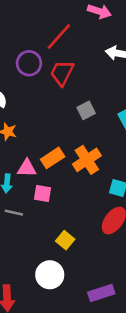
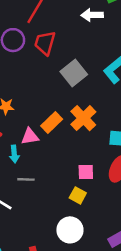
gray square: (86, 110) -> (74, 73), size x1.5
pink square: (42, 194) -> (86, 172), moved

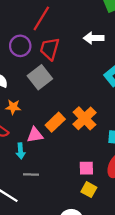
white arrow: (92, 15) -> (94, 38), moved
gray square: (74, 73) -> (40, 77), moved
yellow square: (78, 195) -> (89, 190), moved

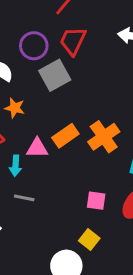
purple circle: (20, 46) -> (34, 46), moved
yellow square: (89, 190) -> (89, 239), moved

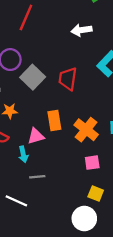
red trapezoid: (73, 41) -> (68, 79), moved
orange rectangle: (65, 136) -> (54, 120), turned -48
orange cross: (104, 137) -> (86, 130), moved

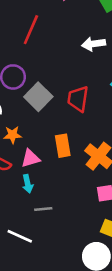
pink triangle: (36, 136) -> (30, 158), moved

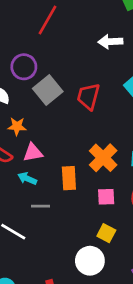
orange rectangle: (63, 146) -> (69, 178), moved
cyan arrow: (28, 184) -> (27, 178), turned 120

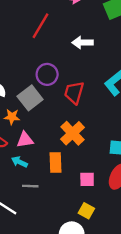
white arrow: (110, 42) -> (83, 42), moved
purple circle: (24, 67) -> (47, 74), moved
gray square: (48, 90) -> (30, 98), moved
orange cross: (103, 158) -> (72, 133), moved

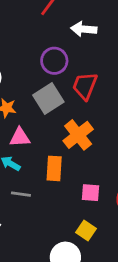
white arrow: (83, 42) -> (84, 29), moved
gray square: (30, 98) -> (48, 99), moved

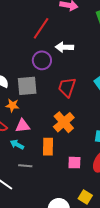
purple circle: (54, 61) -> (42, 60), moved
gray square: (48, 99) -> (27, 86), moved, turned 30
yellow square: (86, 231) -> (85, 197), moved

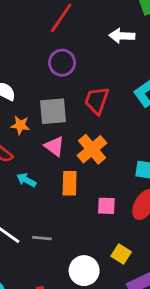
white arrow: (64, 47) -> (122, 36), moved
gray square: (27, 86) -> (53, 111), moved
pink triangle: (23, 126) -> (54, 146), moved, turned 42
gray line: (25, 166) -> (42, 238), moved

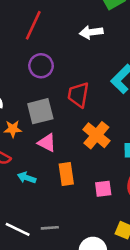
orange cross: (92, 149) -> (96, 135), moved

